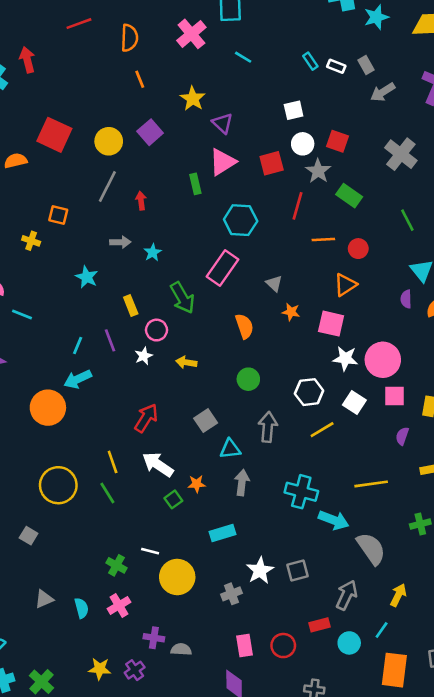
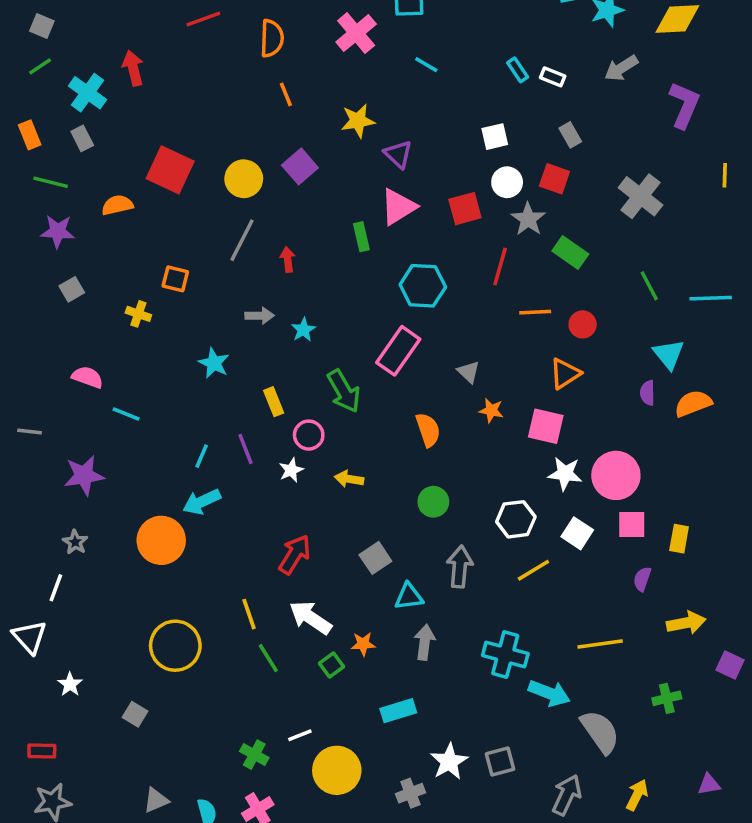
gray rectangle: (366, 65) -> (570, 135), moved
gray arrow: (383, 92) -> (621, 68), moved
yellow star: (193, 99) -> (358, 121), turned 30
green line: (107, 493) -> (268, 658), moved
white line: (150, 551) -> (300, 735), turned -36

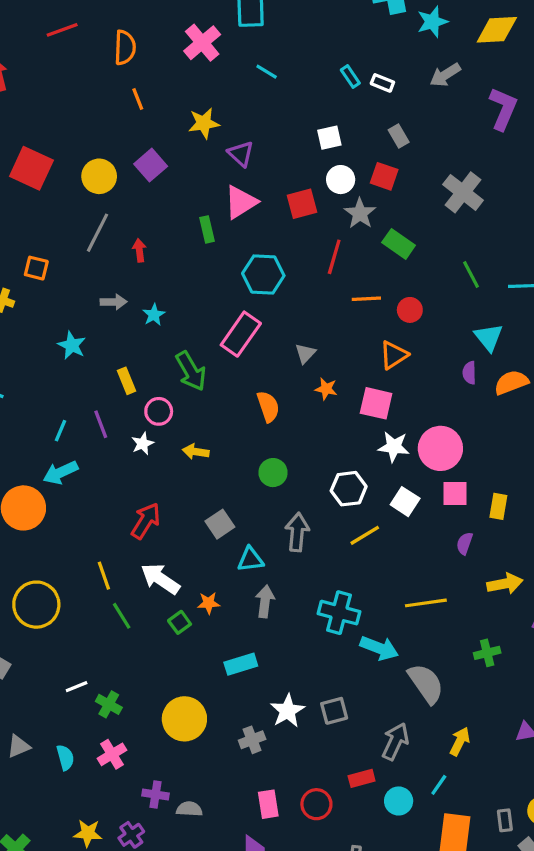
gray triangle: (468, 372) -> (305, 353), turned 30
white line: (300, 735) -> (77, 687), moved

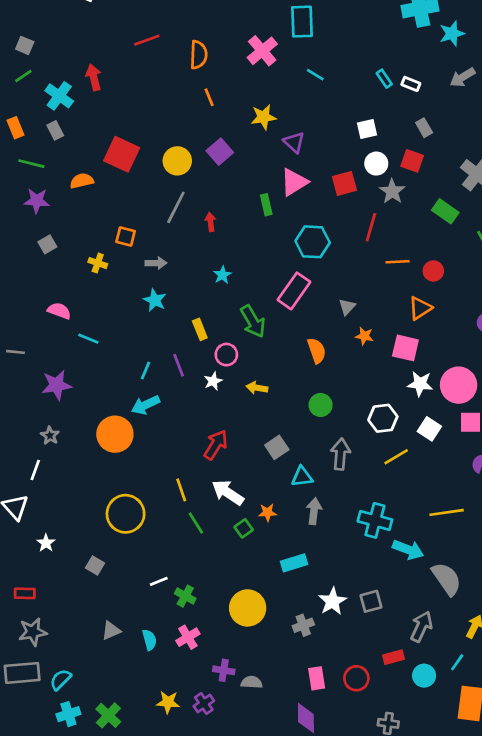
green rectangle: (399, 244) -> (445, 211), moved
gray arrow: (114, 302) -> (156, 263), moved

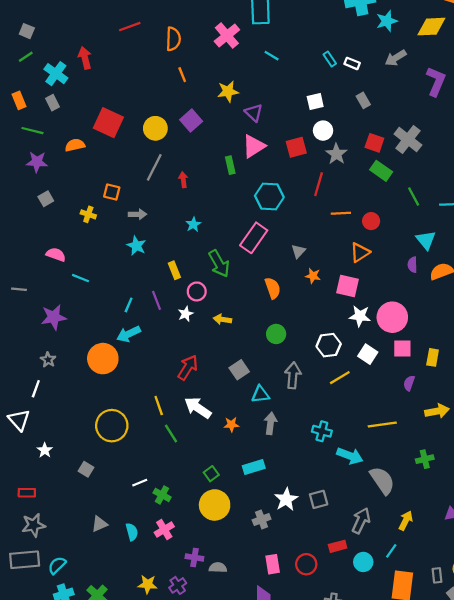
red square: (412, 161) -> (374, 143), moved
cyan cross: (375, 520) -> (322, 431), size x0.7
green square: (244, 528) -> (211, 474), moved

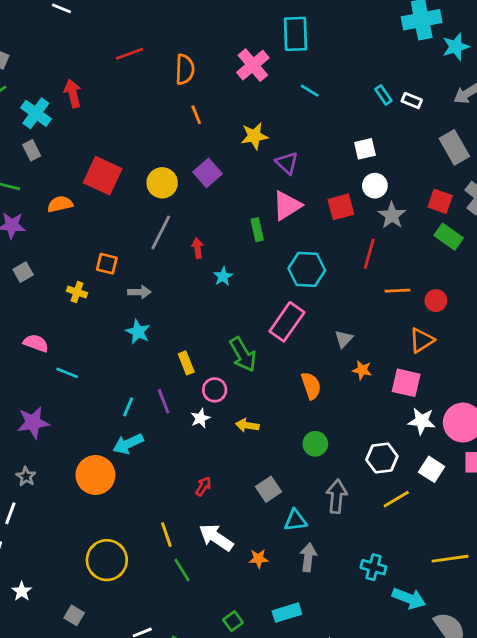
gray rectangle: (363, 100) -> (454, 147), moved, size x1.6
cyan star: (193, 224) -> (223, 276), moved
red arrow: (188, 367) -> (203, 486), size x0.6

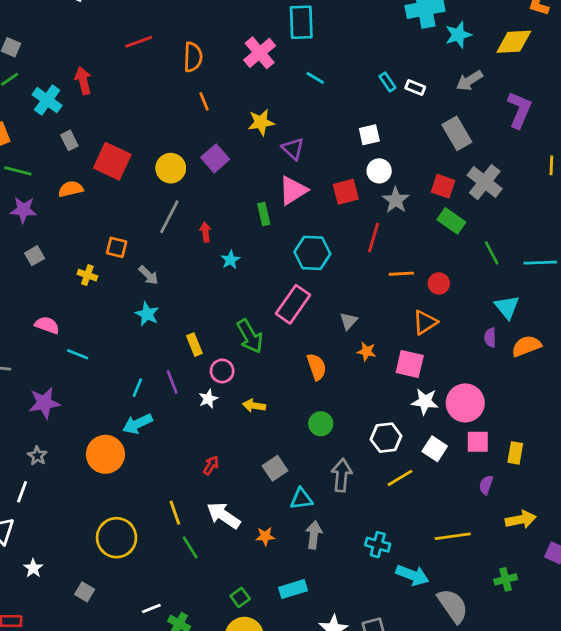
gray rectangle: (32, 150) -> (69, 140), moved
gray arrow: (139, 292) -> (148, 275), turned 45

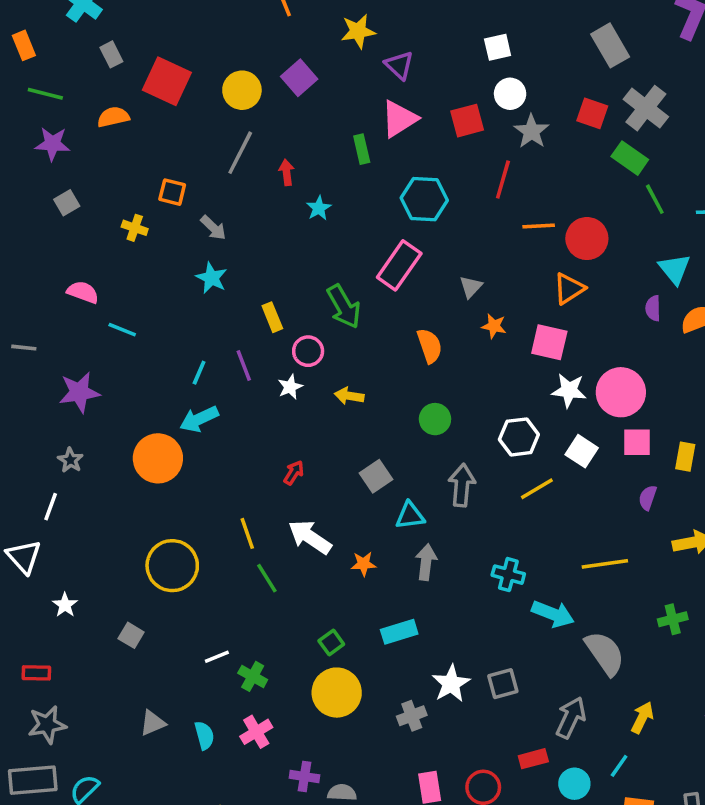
green rectangle: (451, 221) -> (630, 158), moved
red circle: (439, 283) -> (587, 239), size x1.5

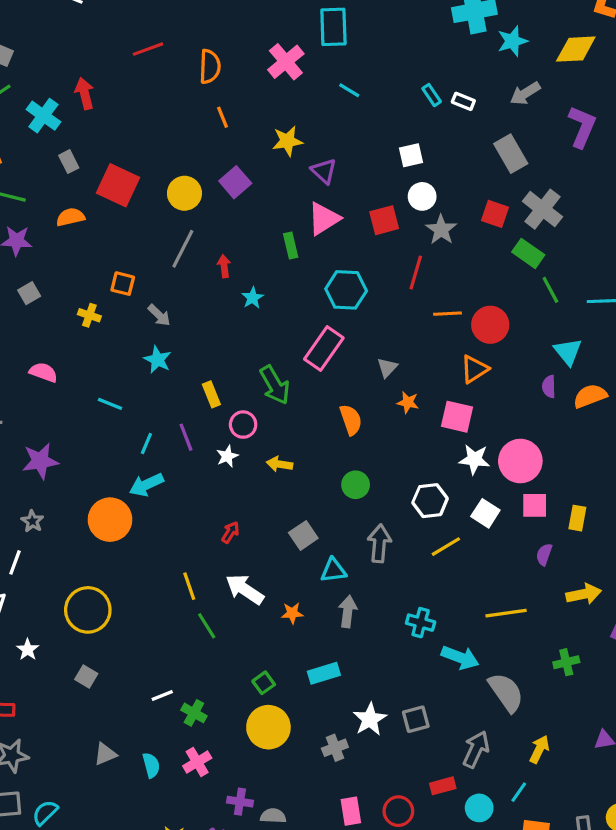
cyan line: (122, 330) -> (110, 404), moved
yellow circle: (172, 566) -> (88, 610), moved

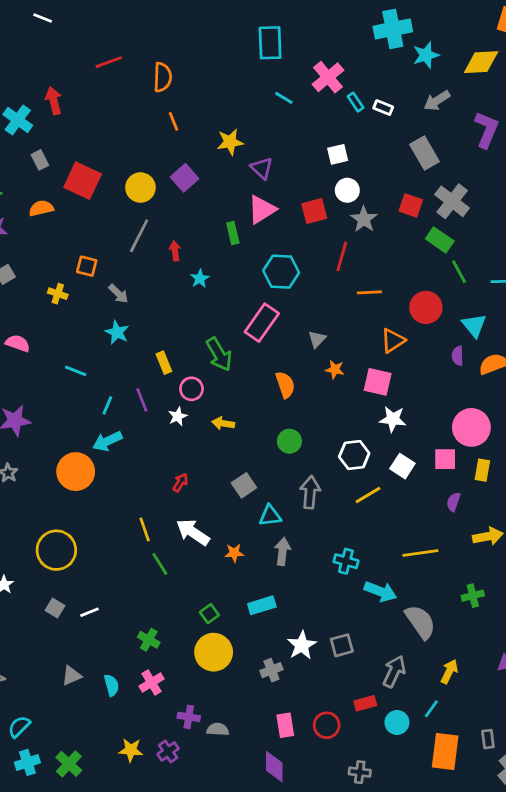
pink cross: (286, 62) -> (328, 77), moved
red circle: (490, 325) -> (426, 307), moved
pink circle: (520, 461) -> (471, 427), moved
white line: (162, 695) -> (89, 612), moved

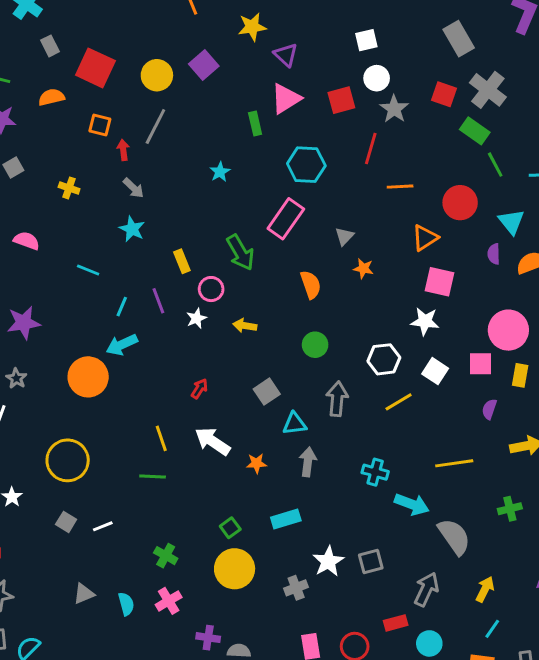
red arrow: (175, 251) -> (123, 150), moved
orange square: (87, 266) -> (100, 125), moved
pink square: (378, 382) -> (440, 282), moved
green line: (160, 564) -> (153, 476), moved, turned -55
cyan line: (431, 709) -> (492, 629), moved

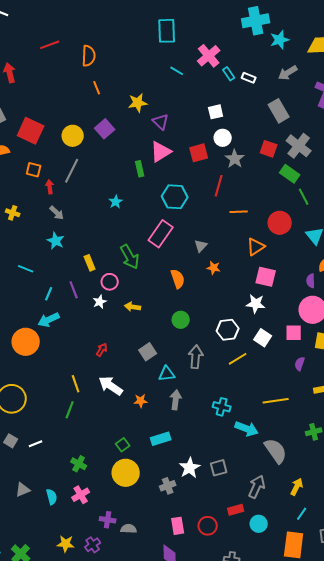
purple semicircle: (494, 254) -> (311, 281), moved
green line: (153, 476) -> (70, 410), turned -72

